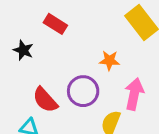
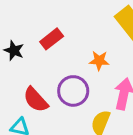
red rectangle: (55, 24) -> (52, 39), moved, turned -70

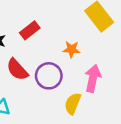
red semicircle: (36, 100) -> (17, 70), moved

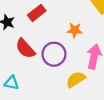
yellow semicircle: (73, 104) -> (76, 79), turned 36

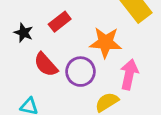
orange star: (75, 30) -> (105, 42), size x1.6

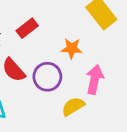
orange star: (105, 42) -> (72, 48), size x0.7

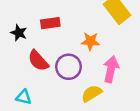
red rectangle: (27, 28) -> (50, 23), turned 30

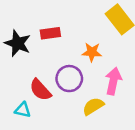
black star: (19, 33) -> (18, 43), size x1.5
red semicircle: (38, 61) -> (40, 90), moved

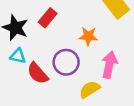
red rectangle: (50, 33) -> (48, 18), turned -42
cyan triangle: (23, 110) -> (18, 56), moved

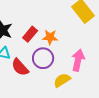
red rectangle: (48, 18) -> (30, 34), moved
orange star: (88, 36) -> (50, 37), moved

